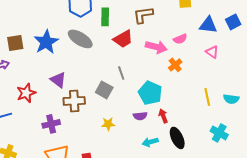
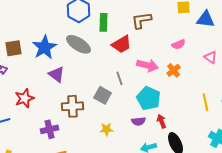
blue triangle: (208, 25) -> (206, 19), moved
pink arrow: (156, 47) -> (148, 65), moved
purple triangle: (58, 80) -> (57, 74), moved

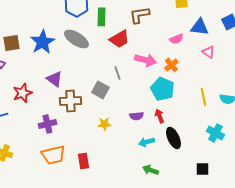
blue triangle: (206, 19) -> (199, 27), moved
purple triangle: (57, 74) -> (54, 79), moved
cyan pentagon: (149, 98) -> (162, 89), moved

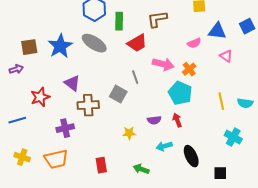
yellow star: (104, 124) -> (129, 133), moved
black ellipse: (173, 138) -> (191, 156), moved
orange trapezoid: (53, 155) -> (56, 159), moved
green arrow: (150, 170) -> (141, 169), moved

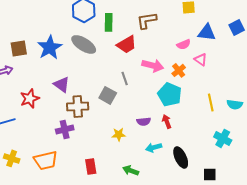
pink triangle: (226, 56) -> (201, 59), moved
purple cross: (65, 128) -> (65, 129), moved

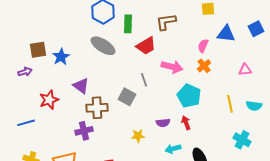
pink semicircle: (184, 44) -> (203, 46), turned 136
blue star: (50, 47) -> (61, 57), moved, size x0.7
pink triangle: (201, 59) -> (245, 70), moved, turned -40
orange cross: (179, 70) -> (204, 66), moved

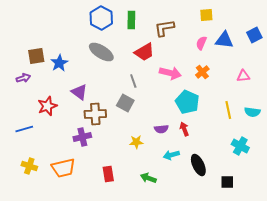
green rectangle: (128, 24) -> (131, 20), moved
pink semicircle: (203, 46) -> (201, 43), moved
gray line: (144, 80) -> (133, 81), moved

